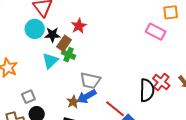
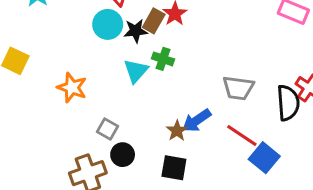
brown rectangle: (64, 43) -> (154, 21), moved
gray trapezoid: (90, 81) -> (238, 88), moved
gray square: (28, 97) -> (108, 129), turned -32

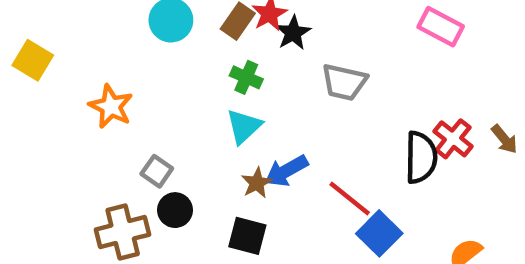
black star: (136, 31) -> (293, 33), moved, turned -30
cyan triangle: (136, 71) -> (244, 126), moved
gray trapezoid: (238, 88) -> (344, 82), moved

